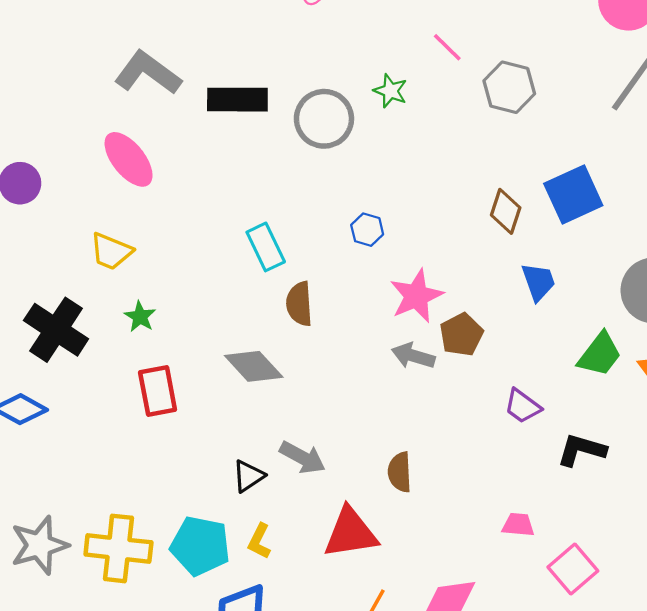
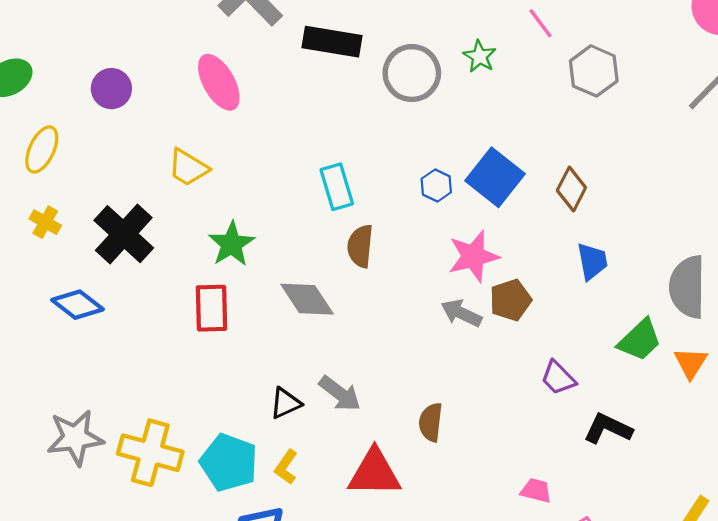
blue square: (573, 195) -> (495, 177), moved, turned -36
green star: (140, 317) -> (232, 244), moved, size x1.5

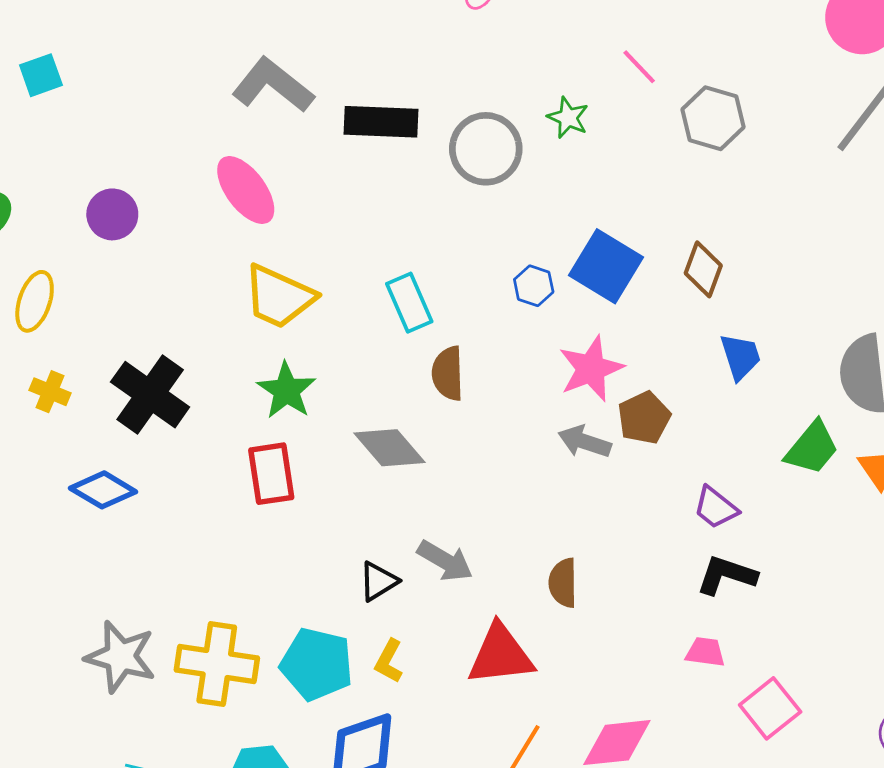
yellow trapezoid: (188, 168) -> (279, 297), moved, size x1.4
black L-shape: (608, 429) -> (727, 575), moved
gray star: (75, 438) -> (121, 657), turned 30

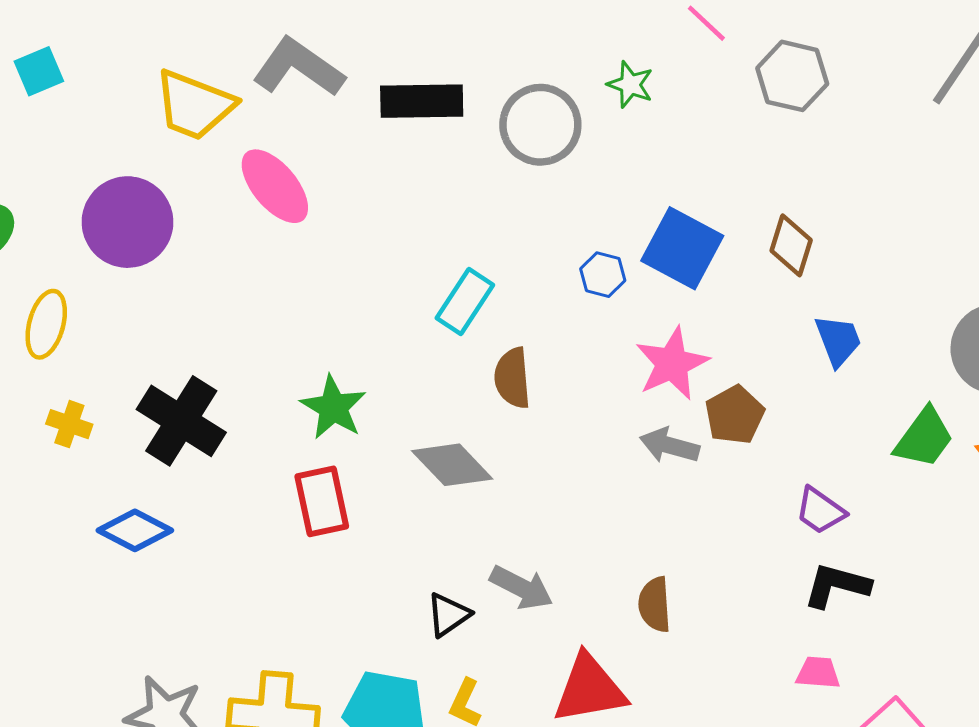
purple circle: (112, 214) -> (128, 222), size x1.6
yellow trapezoid: (279, 297) -> (194, 105), moved
cyan rectangle: (409, 303) -> (465, 301), turned 60

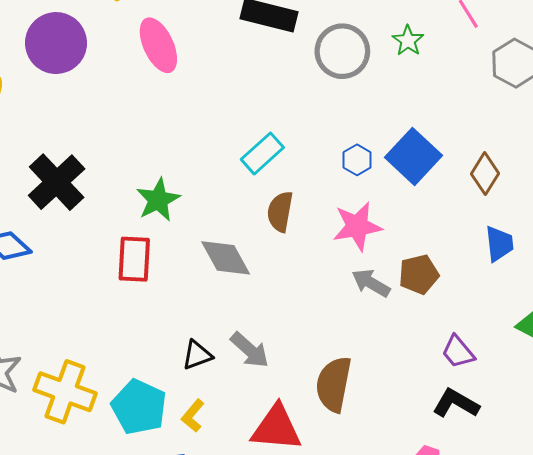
pink star: (672, 364) -> (357, 226), moved
brown semicircle: (655, 605) -> (334, 384), size x1.5

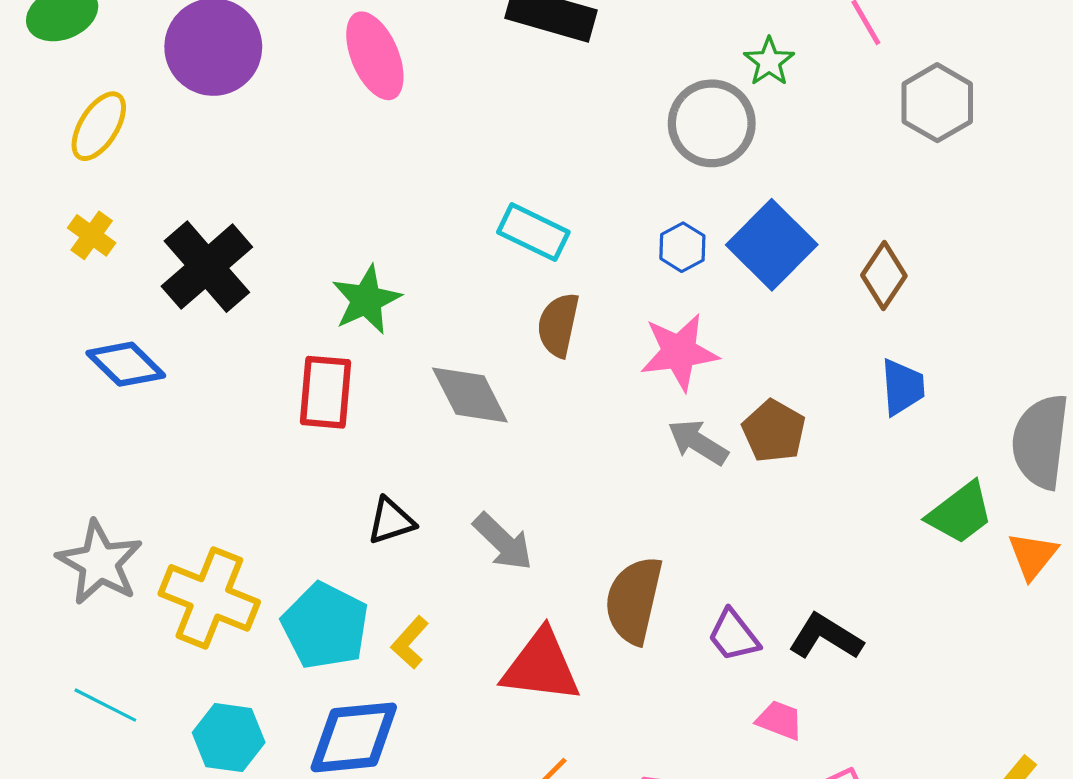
gray circle: (342, 51) -> (712, 123), moved
cyan rectangle: (262, 153) -> (533, 232), turned 66
brown pentagon: (419, 274) -> (774, 431), turned -30
purple trapezoid: (458, 352) -> (734, 636), moved
black triangle: (197, 355) -> (391, 521), moved

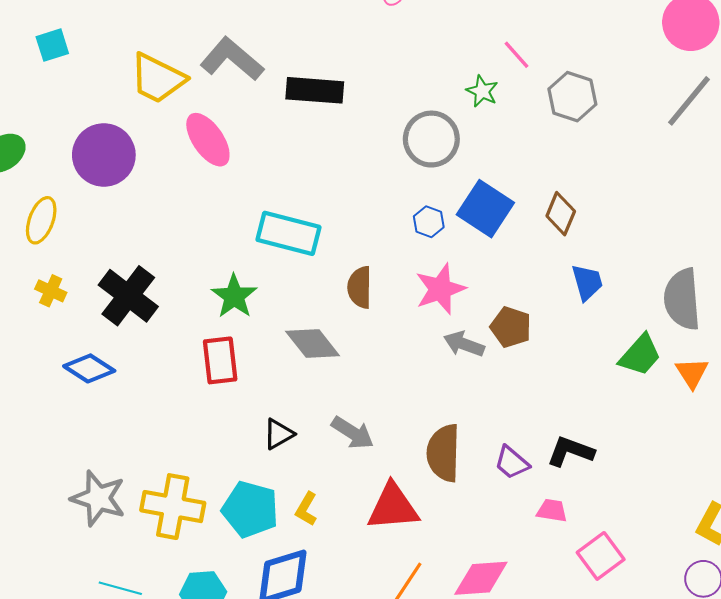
green star: (769, 62) -> (482, 91), moved
cyan rectangle: (533, 232) -> (288, 233), moved, size x1.4

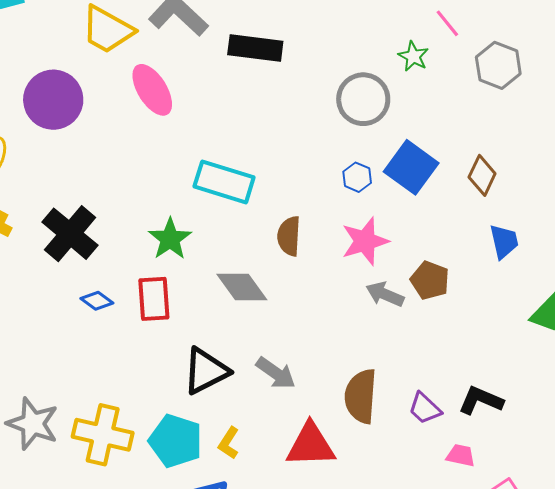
blue diamond: (89, 368) -> (97, 301), moved, size x0.7
black triangle: (279, 434) -> (206, 371), size x1.6

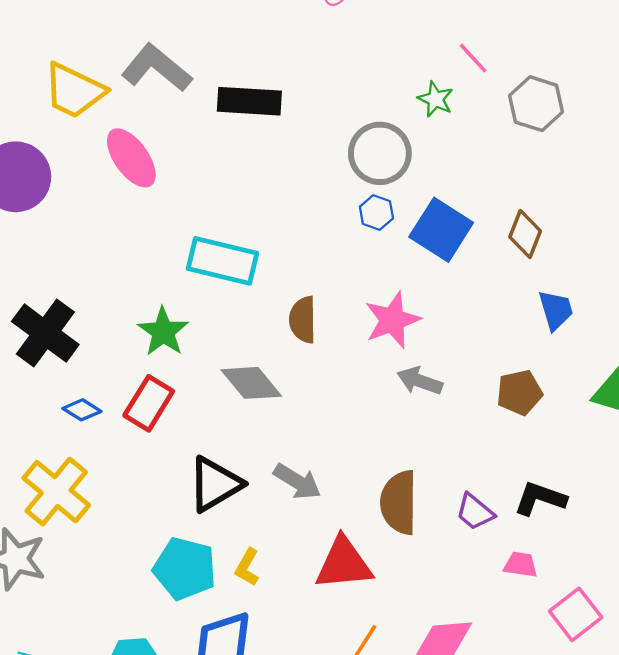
blue hexagon: (357, 177) -> (376, 213), moved
brown pentagon: (430, 280) -> (520, 392), moved, turned -30
red rectangle: (154, 299) -> (149, 403), turned 39
yellow cross: (103, 435) -> (56, 492), moved, turned 30

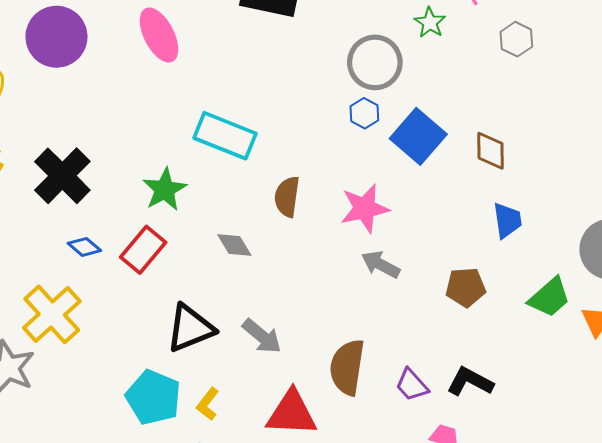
gray hexagon: (536, 104) -> (516, 39), size x0.7
brown diamond: (525, 234) -> (490, 151), turned -30
gray diamond: (251, 383) -> (234, 245), size x0.7

